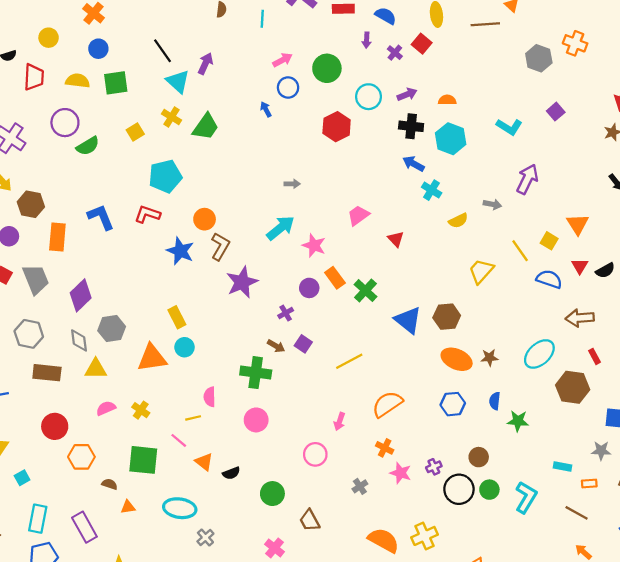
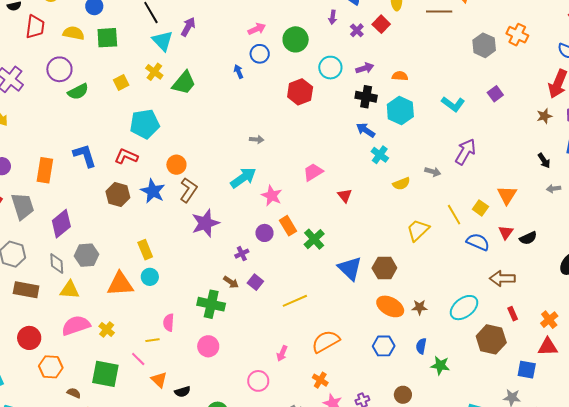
brown hexagon: (31, 204) -> (118, 194), moved
pink semicircle: (106, 408) -> (76, 325), size x1.6

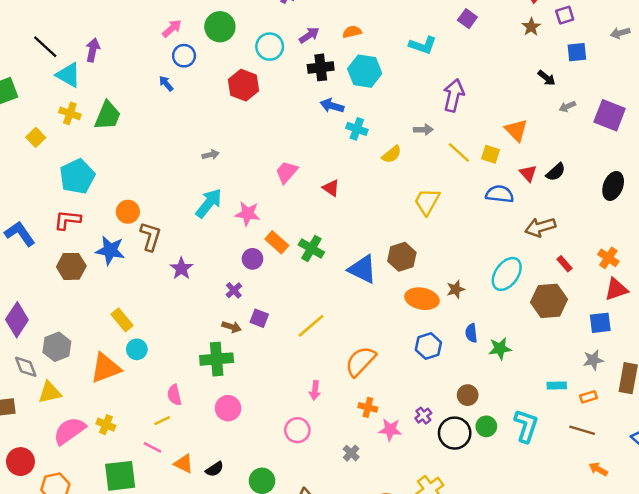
yellow line: (454, 215) -> (459, 153), moved
purple star: (205, 223) -> (181, 268), size x0.7

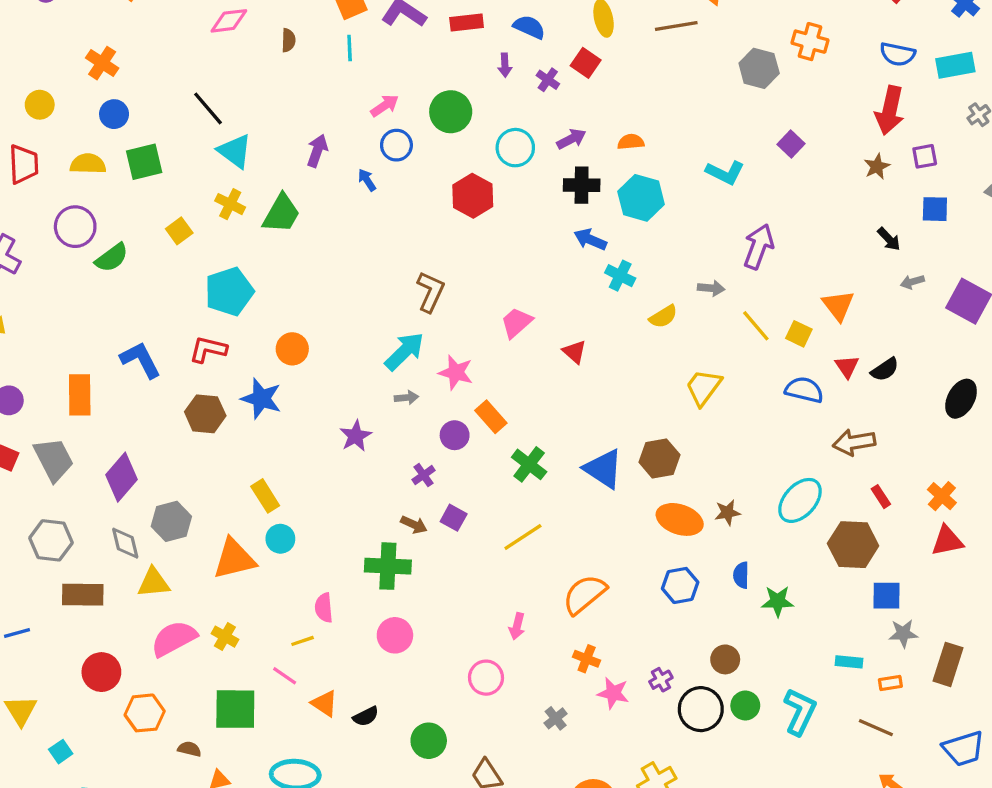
purple arrow: (93, 50) -> (317, 151), moved
gray arrow: (211, 155) -> (406, 398), moved
brown L-shape: (151, 236) -> (430, 292), moved
green cross: (311, 248) -> (529, 464), moved
blue square: (600, 323) -> (886, 596), moved

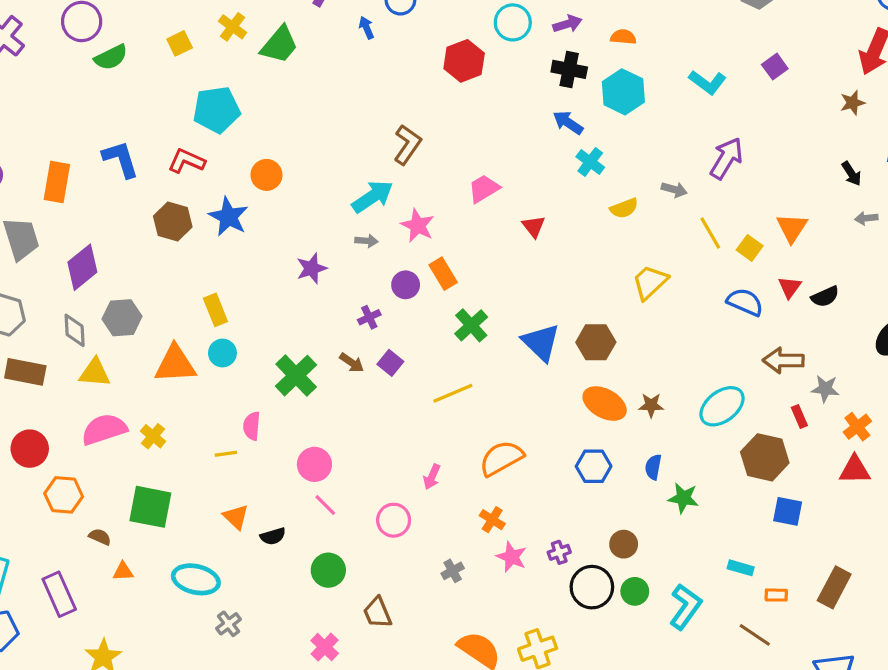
green cross: (388, 566) -> (296, 376), moved, turned 33
gray star: (903, 633) -> (825, 389), moved
pink line: (285, 676) -> (325, 505), moved

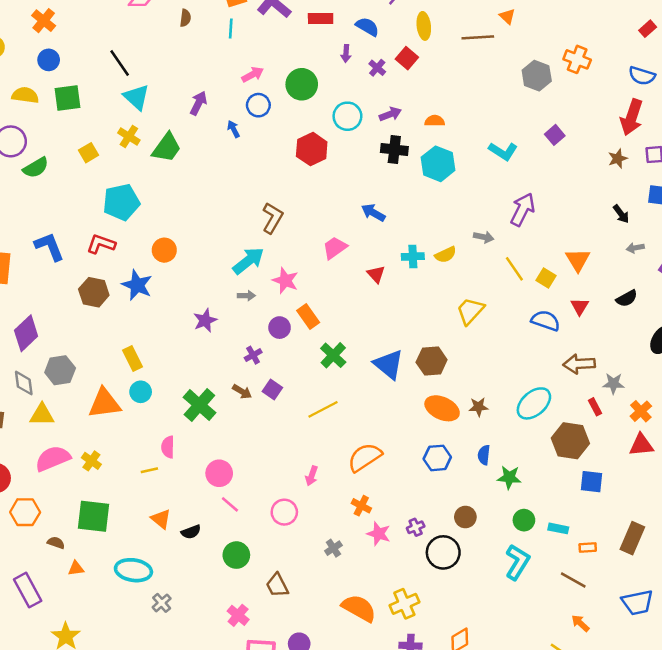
blue arrow: (568, 123) -> (373, 213), moved
cyan cross: (590, 162) -> (413, 256), moved, turned -35
black semicircle: (825, 297) -> (627, 298), moved
green circle: (635, 591) -> (524, 520), moved

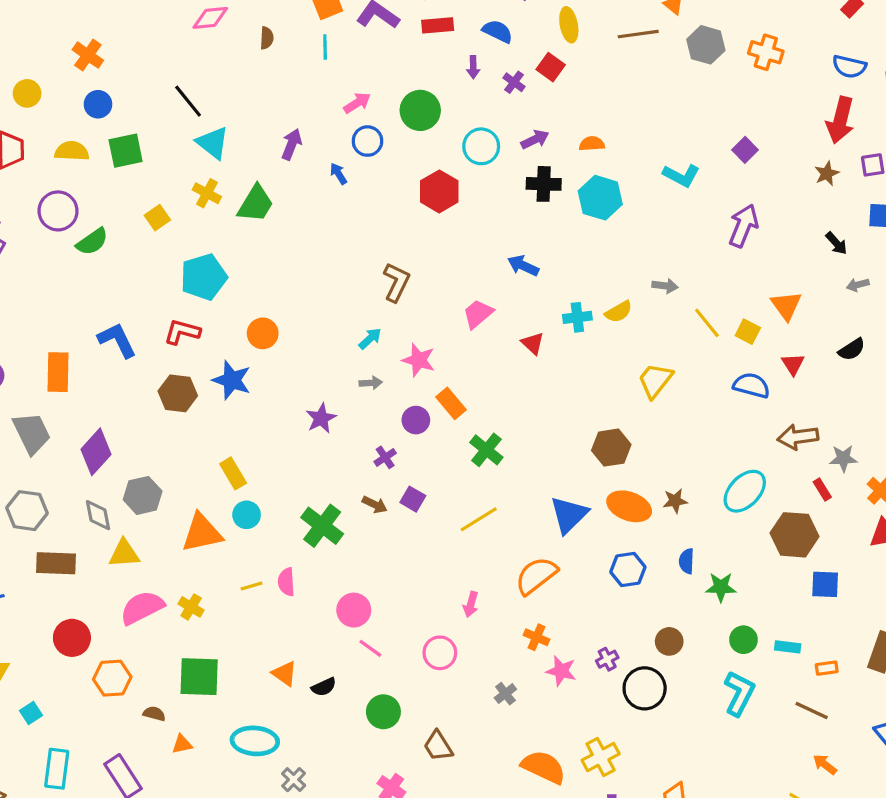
gray hexagon: (537, 76) -> (706, 45), moved
purple arrow: (523, 209) -> (744, 226), moved
cyan arrow: (248, 261) -> (370, 339), size x0.6
blue triangle: (389, 364) -> (569, 515), moved, turned 40
yellow line: (149, 470) -> (251, 586), moved

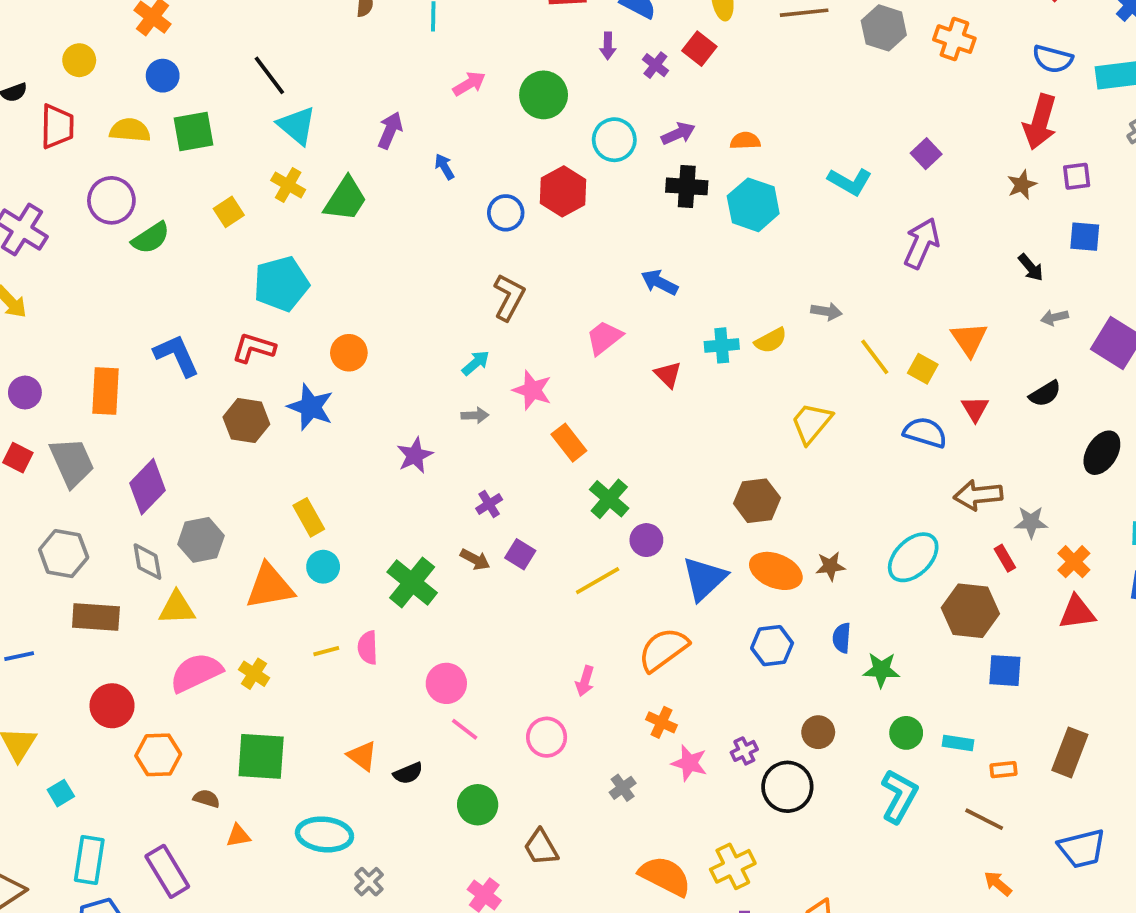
blue circle: (367, 141) -> (506, 213), moved
purple circle: (416, 420) -> (646, 540), moved

